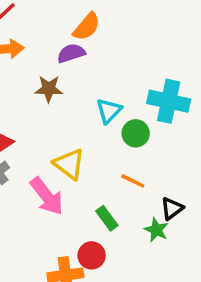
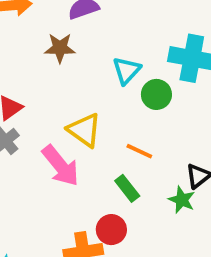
orange line: (133, 181) -> (139, 151), moved

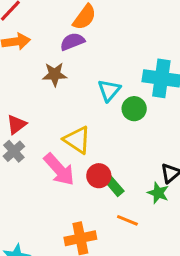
orange line: (139, 151) -> (127, 220), moved
red circle: (111, 230) -> (99, 176), moved

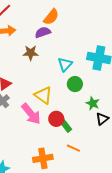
green circle: (134, 109) -> (75, 84), moved
green star: (158, 193) -> (93, 103), moved

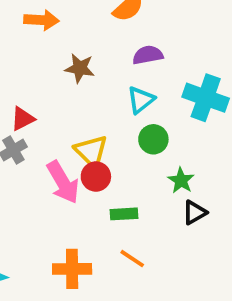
purple semicircle: (43, 32) -> (148, 55), moved
red circle: (56, 119) -> (96, 177), moved
green rectangle: (66, 125) -> (124, 214), turned -64

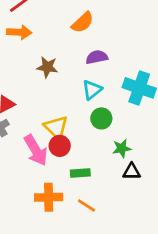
green star: (181, 181) -> (122, 148), turned 30
black triangle: (194, 212) -> (132, 172), turned 30
orange cross: (72, 269) -> (49, 197), moved

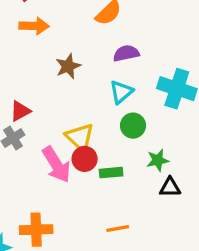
brown star: (47, 67) -> (68, 66), turned -30
green rectangle: (80, 173) -> (111, 173), moved
orange cross: (49, 197) -> (36, 230), moved
orange line: (87, 205) -> (118, 228), turned -42

